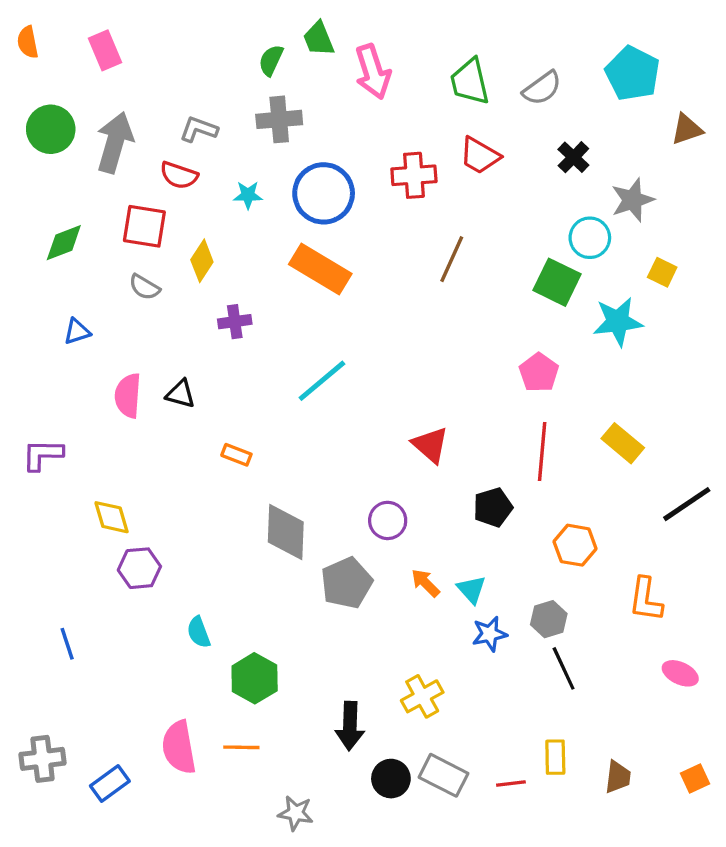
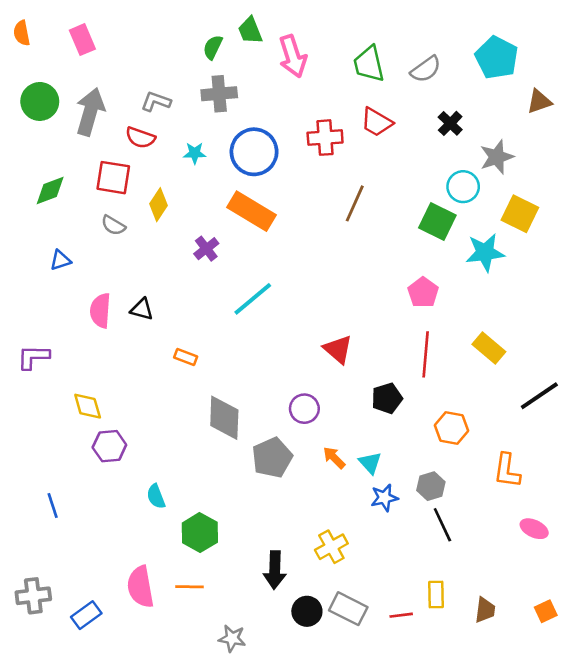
yellow square: (662, 272) -> (520, 214), size x1.6
purple cross: (235, 322) -> (206, 249), moved, turned -30

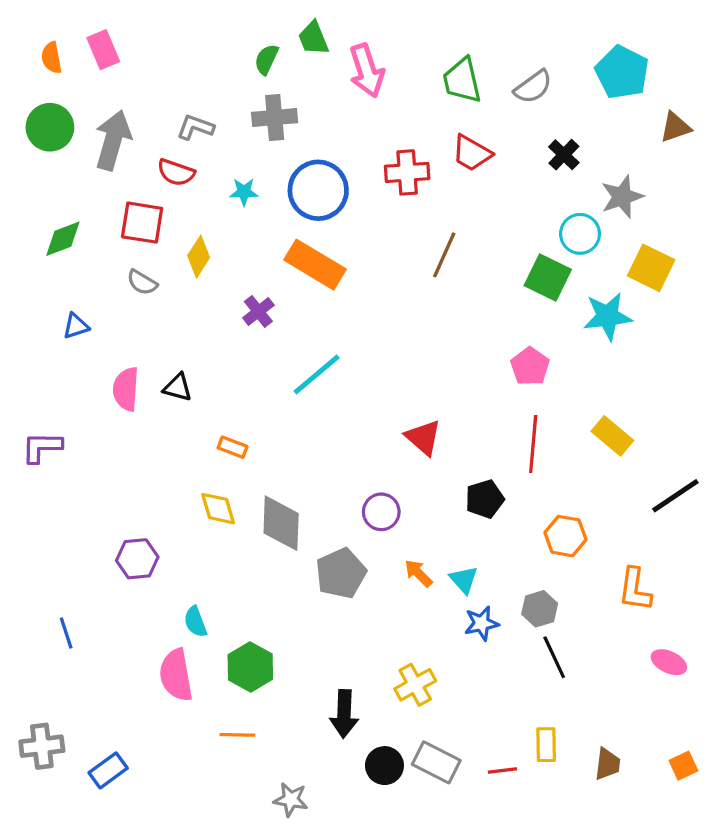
orange semicircle: (22, 33) -> (52, 58), moved
yellow diamond: (88, 406) -> (218, 509), moved
pink semicircle: (140, 587) -> (176, 675), moved

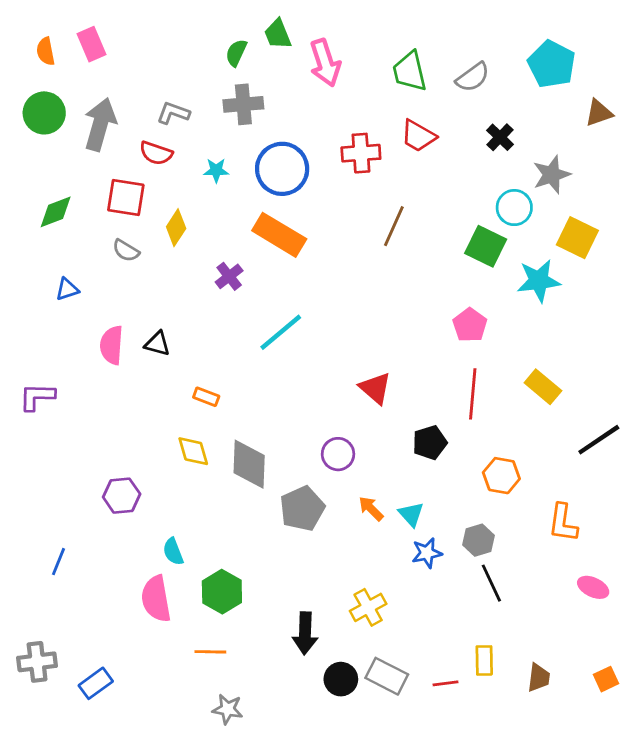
blue line: (66, 633) -> (59, 562), turned 40
gray star: (291, 800) -> (228, 709), moved

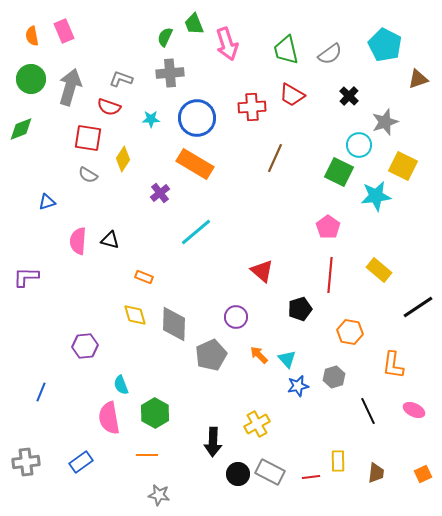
green diamond: (56, 212) -> (21, 129), moved
black line: (491, 583) -> (368, 411), moved
blue rectangle: (96, 683) -> (81, 462), moved

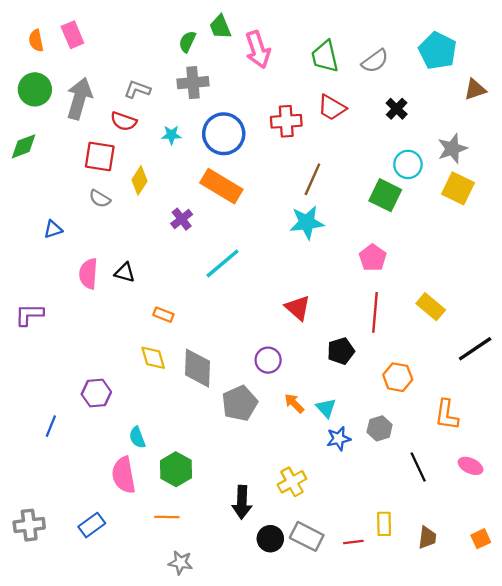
gray star: (385, 122) -> (452, 149), moved
cyan star: (376, 196) -> (307, 222), moved
blue line: (41, 392) -> (51, 426), moved

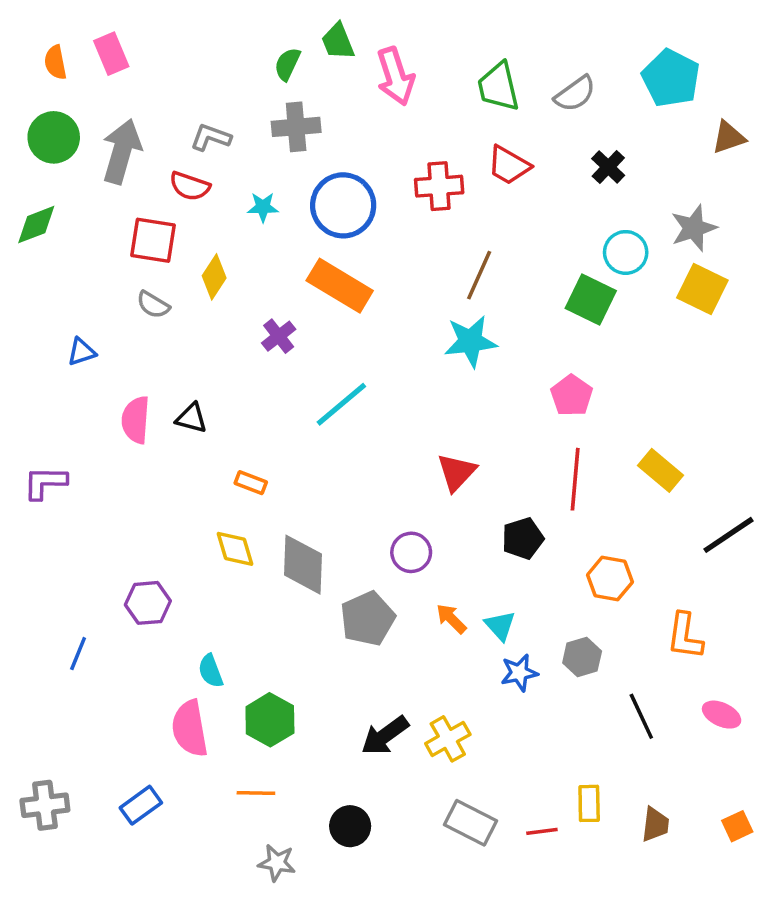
red triangle: (298, 308) -> (456, 472), turned 32
black arrow: (242, 502) -> (385, 735), moved, turned 52
black circle: (270, 539) -> (350, 826), moved

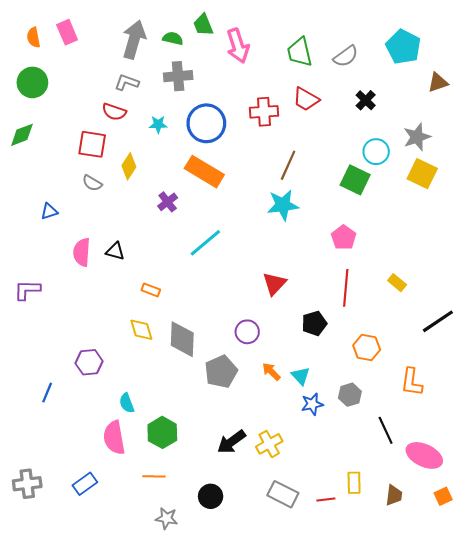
green semicircle: (287, 64) -> (173, 38), turned 78
gray arrow: (122, 151) -> (134, 40), moved
yellow rectangle: (661, 470) -> (397, 283), size x0.7
pink ellipse: (722, 715) -> (424, 455), moved, size x1.6

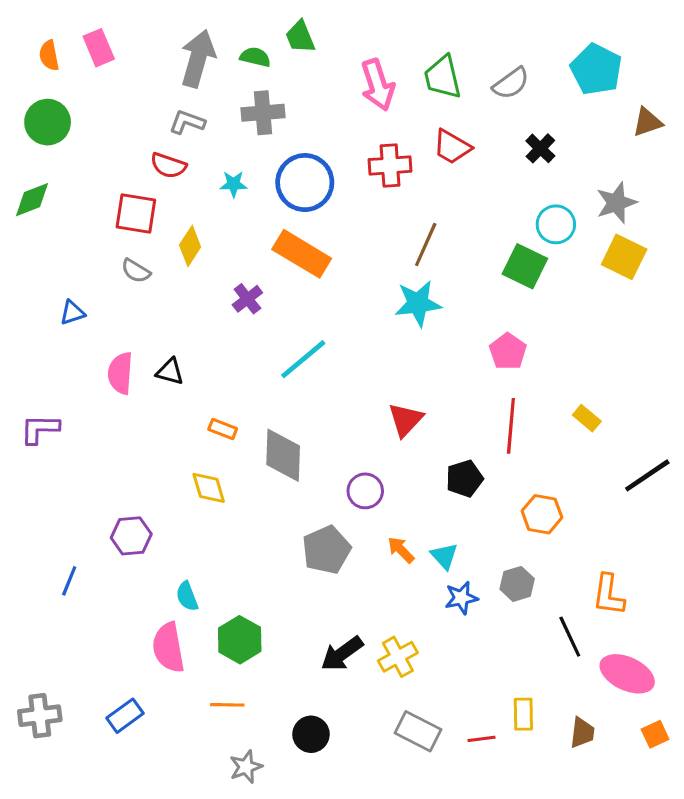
pink arrow: (238, 46) -> (378, 85), moved
gray diamond: (182, 339) -> (283, 455), moved
orange L-shape: (412, 382) -> (609, 595), moved
gray star: (167, 518) -> (246, 767), turned -30

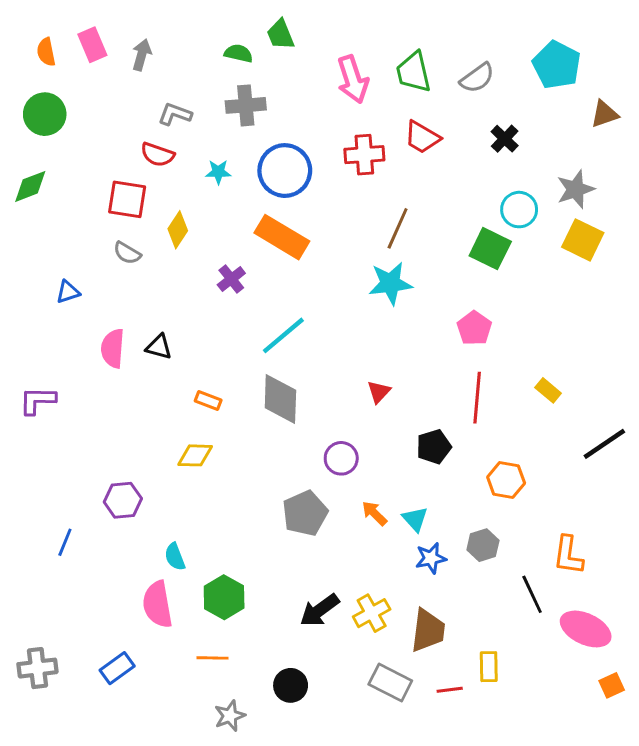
gray arrow: (198, 59) -> (142, 55), moved, size x0.6
red triangle: (406, 420) -> (379, 392), size x0.7
gray diamond: (283, 455) -> (280, 399), moved
yellow diamond: (209, 488) -> (195, 455), turned -72
brown trapezoid: (582, 733) -> (428, 630), moved, size x1.5

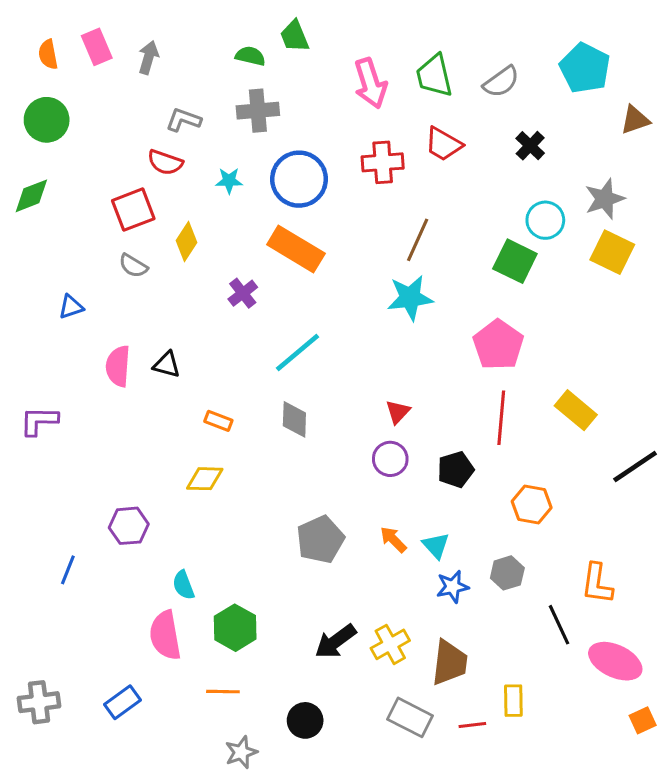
red square: (127, 199) -> (133, 210), turned -30
pink pentagon: (474, 328) -> (498, 345), size x1.4
yellow rectangle: (548, 390) -> (576, 410), size x1.5
gray diamond: (280, 399) -> (294, 419), size x0.7
purple circle: (341, 458) -> (390, 459), moved

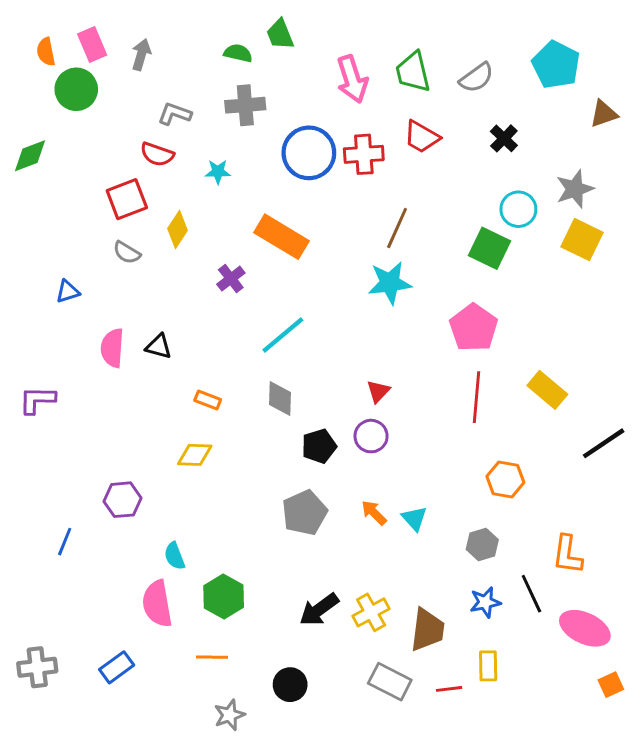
green circle: (47, 120) -> (76, 89), moved
blue circle: (299, 179) -> (309, 153), moved
green diamond: (31, 196) -> (30, 156), moved
black pentagon: (456, 470) -> (319, 446), moved
blue star: (453, 587) -> (485, 602), moved

